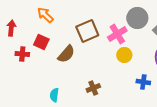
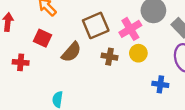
red cross: (22, 54) -> (21, 62), moved
brown cross: (93, 88) -> (110, 57), moved, turned 32

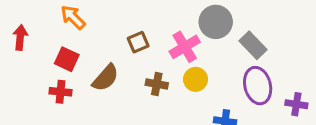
brown square: (96, 25) -> (138, 42), size x0.6
red cross: (21, 62) -> (61, 92), moved

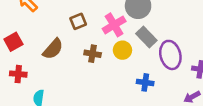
gray rectangle: (253, 45) -> (146, 37), moved
red square: (67, 59) -> (13, 42), moved, turned 36
red cross: (61, 92) -> (18, 74), moved

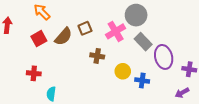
red square: (13, 42) -> (39, 39), moved
brown semicircle: (53, 49) -> (63, 37), moved
yellow circle: (122, 50) -> (123, 71), moved

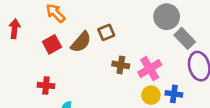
pink cross: (116, 31) -> (150, 69), moved
gray rectangle: (143, 42) -> (185, 38), moved
yellow circle: (123, 71) -> (151, 95), moved

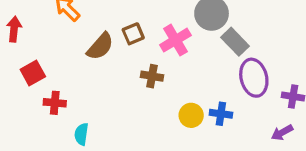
red square: (52, 44) -> (33, 73), moved
pink cross: (150, 69) -> (175, 40), moved

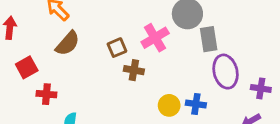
brown square: (133, 34) -> (117, 48), moved
gray rectangle: (235, 42) -> (209, 39), turned 35
brown semicircle: (100, 46) -> (68, 43), moved

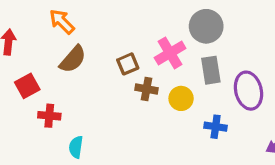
gray rectangle: (209, 39) -> (211, 70), moved
yellow circle: (169, 105) -> (181, 98), moved

